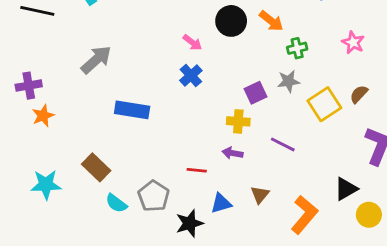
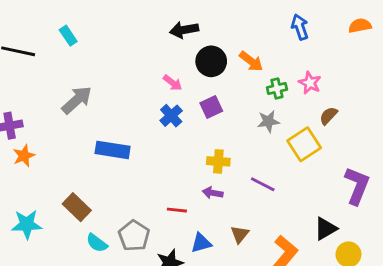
pink star: (353, 42) -> (310, 83), moved
purple square: (255, 93) -> (211, 107), moved
brown semicircle: (359, 94) -> (328, 116), moved

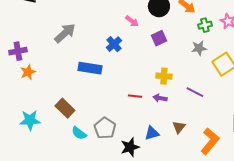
blue cross: (171, 116) -> (114, 44), moved
red line: (177, 210) -> (135, 96), moved

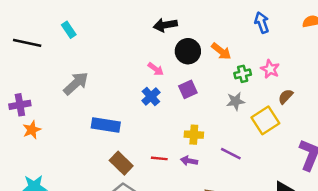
blue cross: (114, 44) -> (151, 96), moved
brown rectangle: (65, 108) -> (121, 163), moved

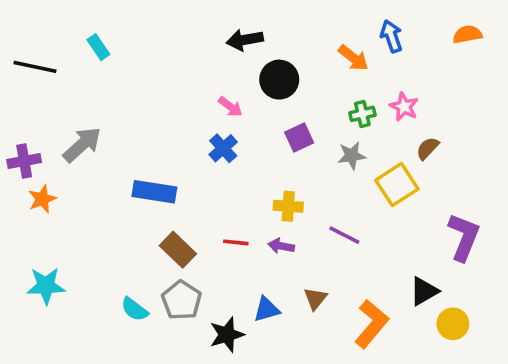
orange arrow: (221, 51) -> (353, 58), moved
gray arrow: (76, 83) -> (82, 145), moved
purple square: (188, 89) -> (299, 137), moved

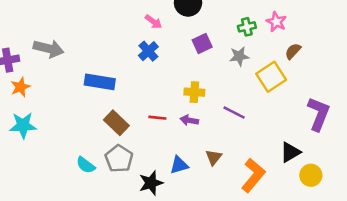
gray arrow: (82, 145) -> (49, 49), turned 56
cyan star: (46, 286) -> (23, 125), moved

